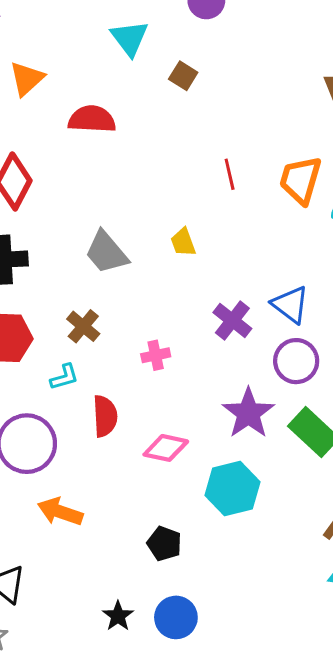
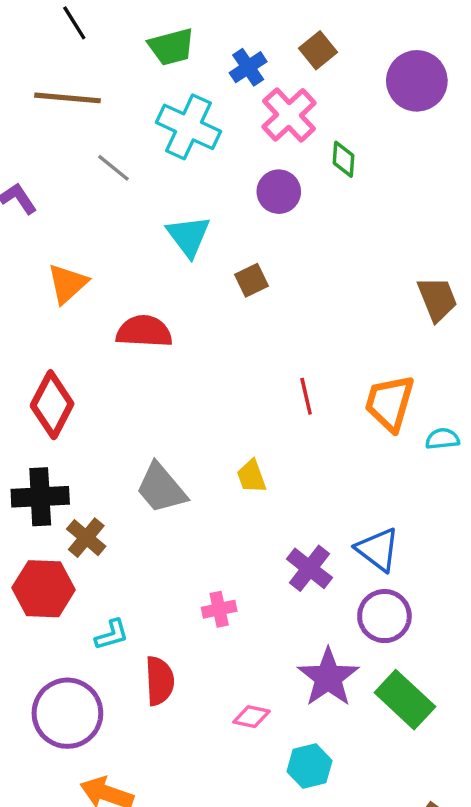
brown square: (183, 76) -> (252, 280), turned 32
brown cross: (83, 326) -> (86, 538), moved
pink diamond: (166, 448) -> (252, 717), moved, size x0.7
cyan hexagon: (232, 489) -> (309, 766), size x0.7

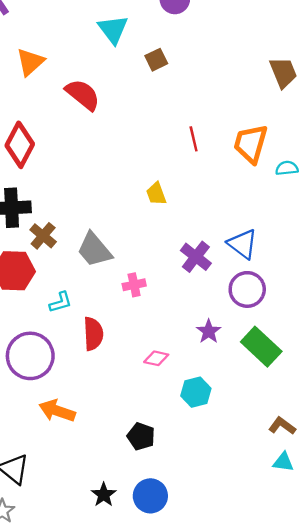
red semicircle: (144, 331) -> (83, 95), turned 36
gray trapezoid: (161, 488) -> (94, 250), moved
purple star: (328, 677) -> (209, 331), size x0.6

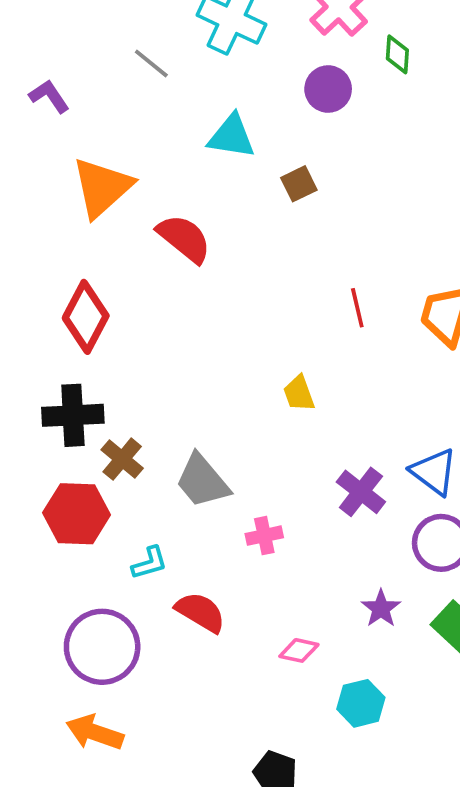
cyan triangle: (113, 29) -> (231, 136), turned -44
orange triangle: (30, 62) -> (102, 187), size x1.4
red semicircle: (93, 334) -> (201, 612), turned -56
orange arrow: (57, 411) -> (95, 732), moved

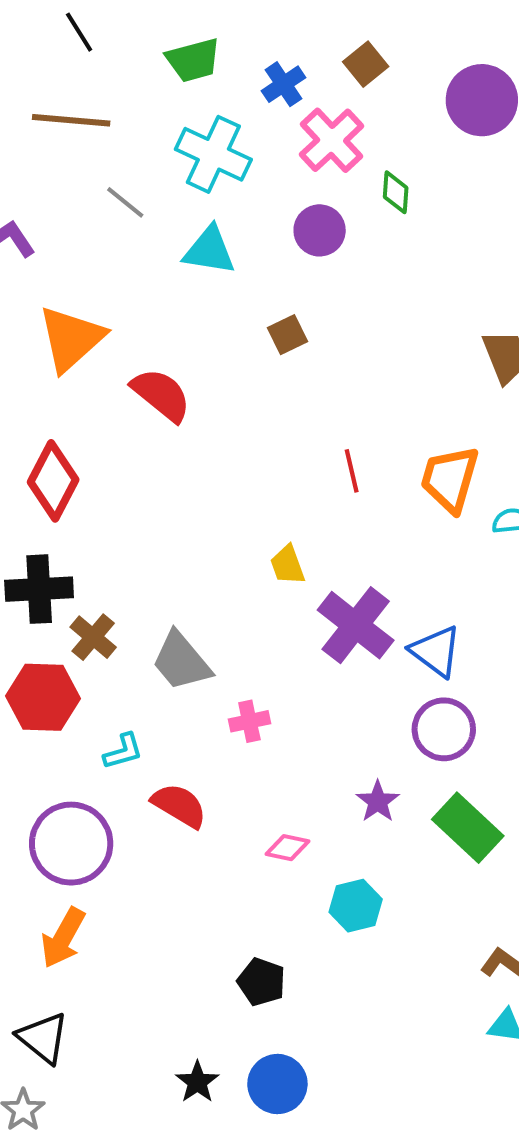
cyan triangle: (231, 136) -> (209, 250), moved
purple cross: (361, 492) -> (356, 625), moved, size x1.4
orange arrow: (95, 732) -> (63, 938), turned -80

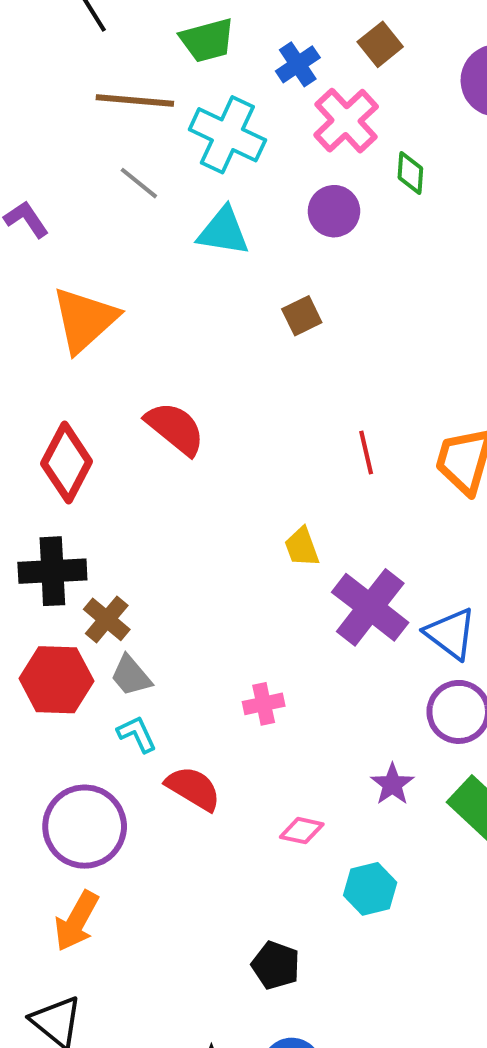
brown line: (71, 120) -> (135, 101), moved
red semicircle: (161, 395) -> (175, 428), moved
gray trapezoid: (181, 661) -> (131, 676), moved, size x0.7
cyan L-shape: (123, 751) -> (137, 734), turned -99

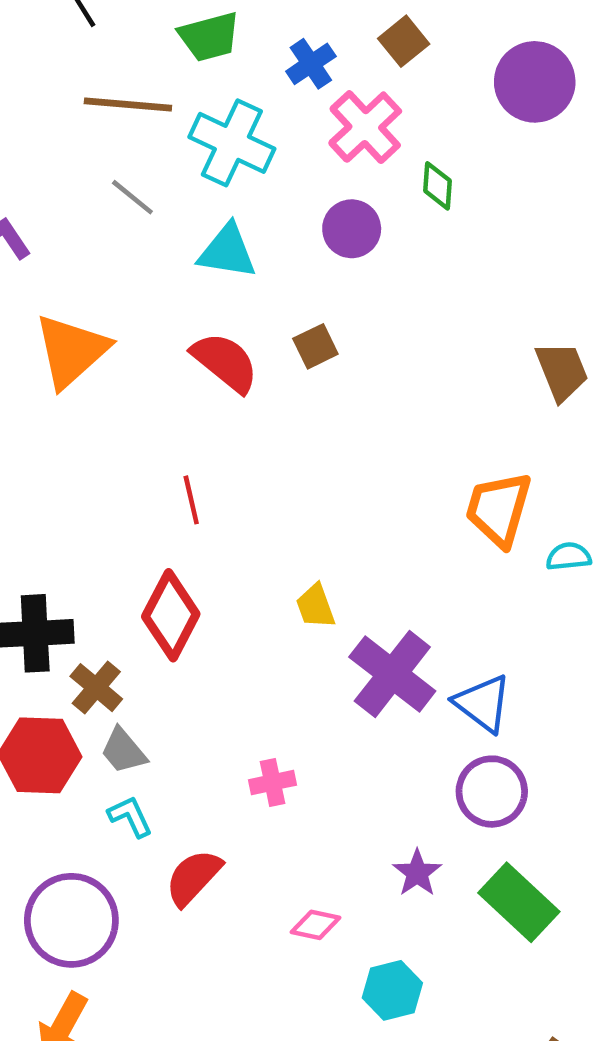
red semicircle: (175, 428) -> (225, 362), moved
red line: (366, 453) -> (191, 500), moved
red diamond: (67, 463) -> (171, 615), moved
red semicircle: (193, 788) -> (193, 877), turned -78

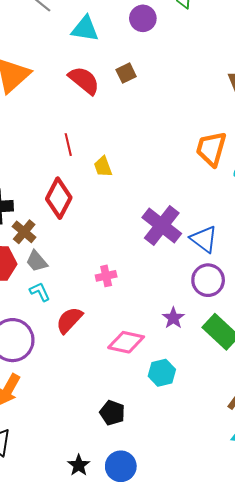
yellow trapezoid: (315, 606) -> (103, 167), moved
pink diamond: (315, 925) -> (126, 342), size x1.6

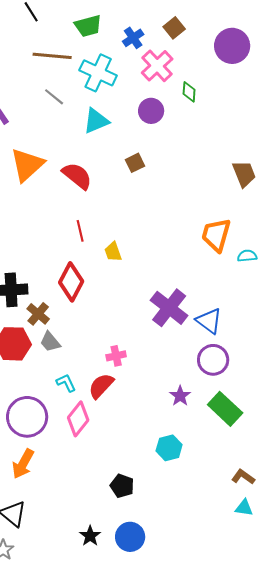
cyan triangle: (85, 29) -> (96, 121), turned -32
red semicircle: (84, 80) -> (77, 176), moved
cyan L-shape: (40, 292) -> (66, 383), moved
red semicircle: (69, 320) -> (101, 386), moved
pink diamond: (126, 342) -> (78, 419), moved, turned -64

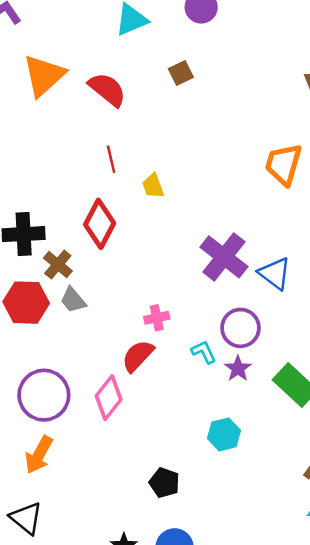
purple circle: (213, 360) -> (240, 328), moved
cyan L-shape: (66, 383) -> (204, 352), moved

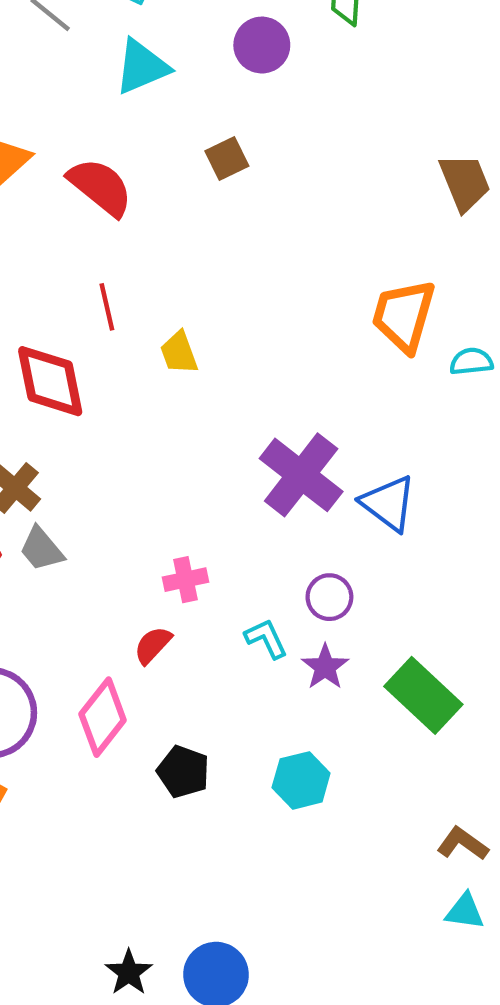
red diamond: (100, 224) -> (50, 381), moved, turned -39
purple circle: (240, 328) -> (329, 597), size x0.7
red semicircle: (138, 356) -> (153, 645), size x0.7
black pentagon: (164, 483) -> (183, 772), moved

